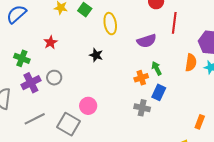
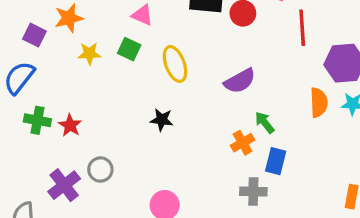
red line: (174, 23) -> (302, 28), moved
red star: (50, 42) -> (70, 125), moved
green cross: (22, 58) -> (37, 120), moved

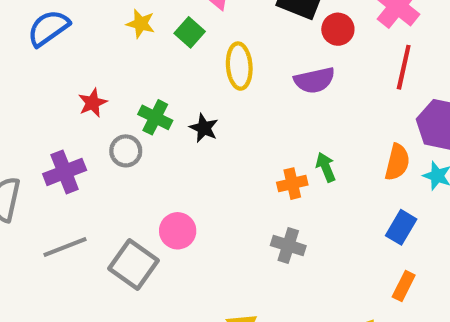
purple semicircle: (240, 81) -> (314, 80), moved
green cross: (37, 120) -> (155, 117), moved
blue rectangle: (276, 161) -> (401, 227), moved
gray circle: (100, 169) -> (126, 151), moved

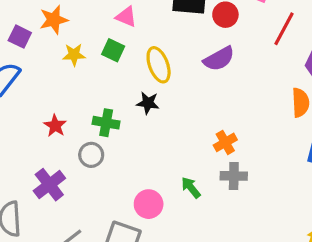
red line: (404, 67) -> (284, 29), turned 32
black star: (204, 128) -> (148, 103), moved
green arrow: (326, 167) -> (191, 188), moved
gray cross: (288, 246) -> (234, 176), moved

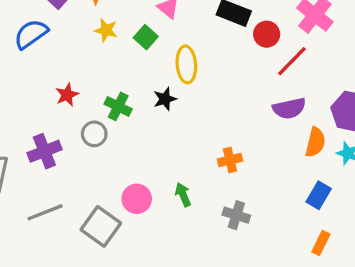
red line: (284, 29) -> (292, 61), moved
purple semicircle: (219, 59) -> (289, 108), moved
black star: (148, 103) -> (165, 99), turned 30
gray cross: (234, 176) -> (236, 215), moved

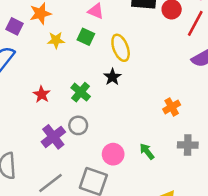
green cross: (118, 106) -> (81, 92), turned 30
gray circle: (94, 134) -> (78, 125), moved
purple cross: (44, 151) -> (53, 137), moved
green arrow: (183, 195) -> (147, 151), moved

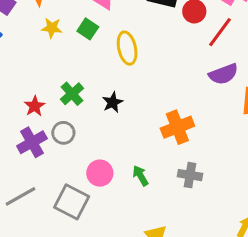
black star: (112, 77) -> (113, 102), moved
red star: (42, 94) -> (35, 106), moved
orange cross: (172, 107) -> (177, 127), size x1.5

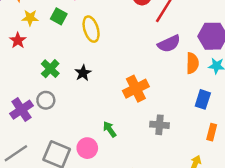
red star: (35, 106) -> (18, 40), moved
pink circle: (100, 173) -> (87, 148), moved
gray cross: (190, 175) -> (160, 125), moved

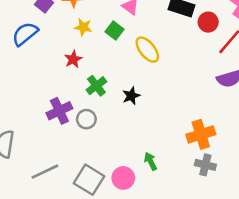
yellow ellipse: (91, 29) -> (147, 50), turned -30
red star: (18, 40) -> (73, 59), moved
orange cross: (136, 89) -> (201, 134), moved
purple cross: (22, 110) -> (59, 111), moved

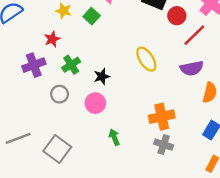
yellow ellipse: (147, 50) -> (146, 59), moved
purple cross: (59, 111) -> (34, 65), moved
pink circle: (123, 178) -> (95, 103), moved

